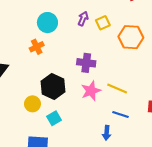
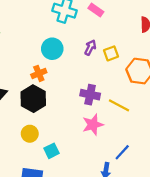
black hexagon: (53, 87) -> (33, 99), moved
yellow line: (117, 88) -> (119, 105), moved
blue line: (121, 115) -> (122, 152), turned -70

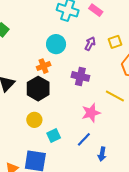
yellow square: (111, 53) -> (115, 42), moved
purple cross: (90, 95) -> (80, 76), moved
blue line: (122, 152) -> (84, 139), moved

